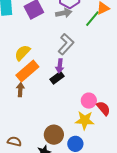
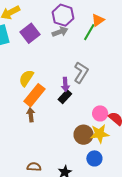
gray L-shape: (66, 44) -> (81, 72), moved
brown circle: (54, 135) -> (84, 135), moved

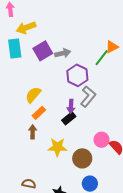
purple hexagon: (63, 15) -> (77, 75), moved
gray arrow: (60, 32) -> (63, 53), moved
orange rectangle: (34, 95) -> (39, 113), size x0.6
yellow star: (100, 134) -> (57, 147), moved

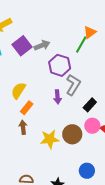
black rectangle: (69, 118) -> (90, 105), moved
brown circle: (82, 158) -> (72, 134), moved

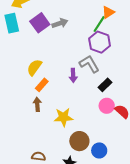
purple hexagon: (60, 65) -> (100, 42), moved
gray L-shape: (73, 85) -> (89, 64), turned -65
brown circle: (72, 134) -> (79, 141), moved

